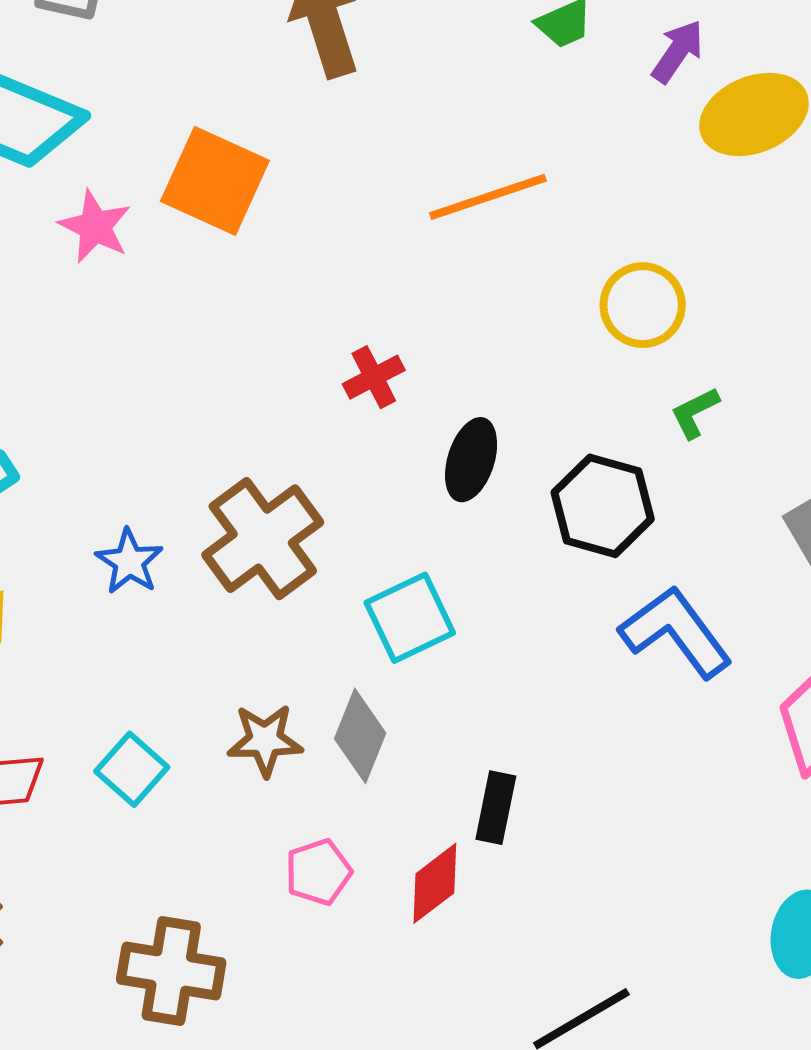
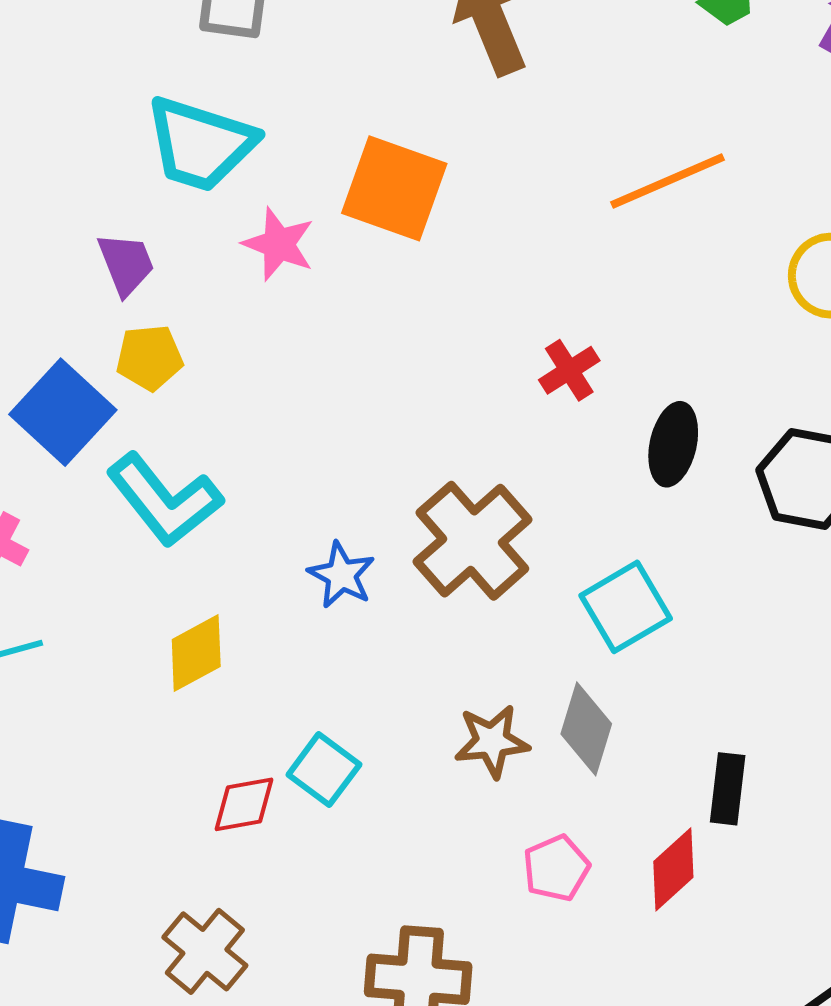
cyan square: (132, 769) -> (324, 770), moved

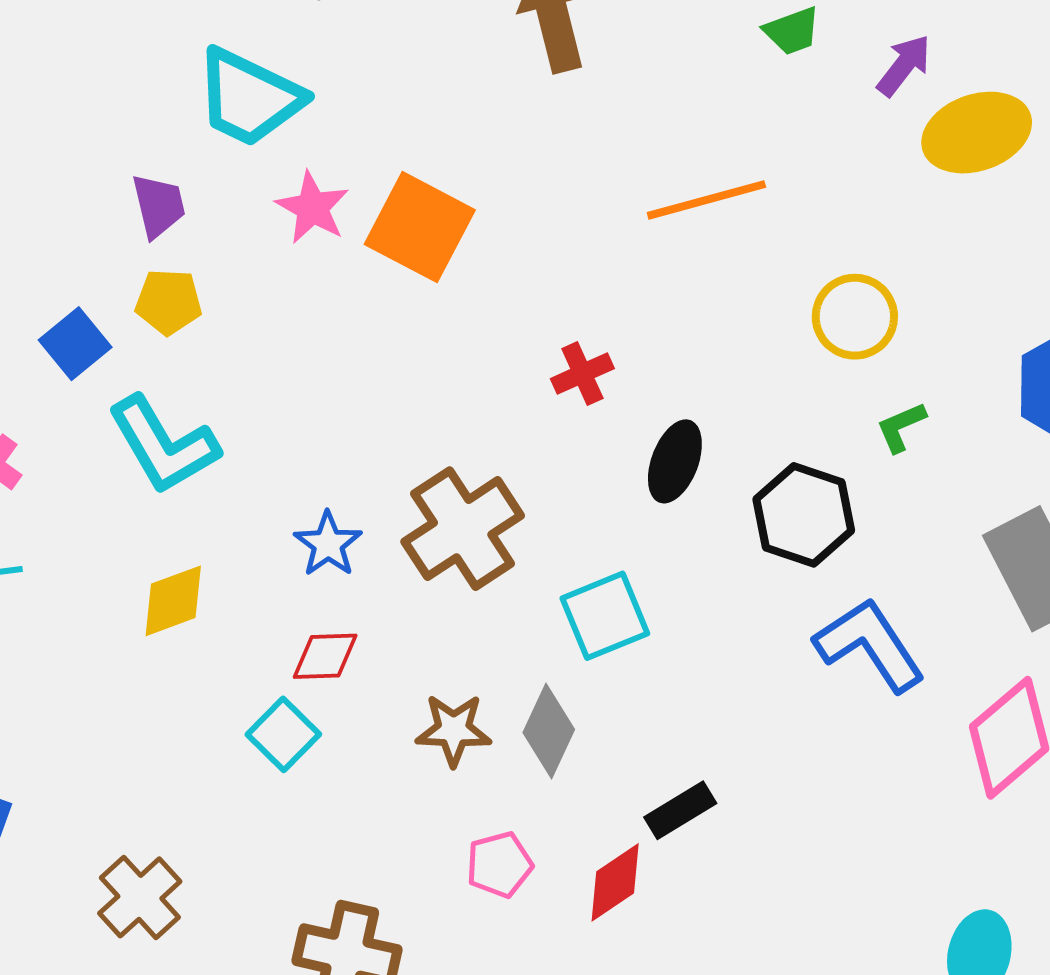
orange square: (394, 188) -> (420, 227), moved
blue square: (63, 412) -> (75, 344), size x0.7
black rectangle: (728, 789) -> (680, 810), turned 44
red diamond: (244, 804) -> (325, 656), moved

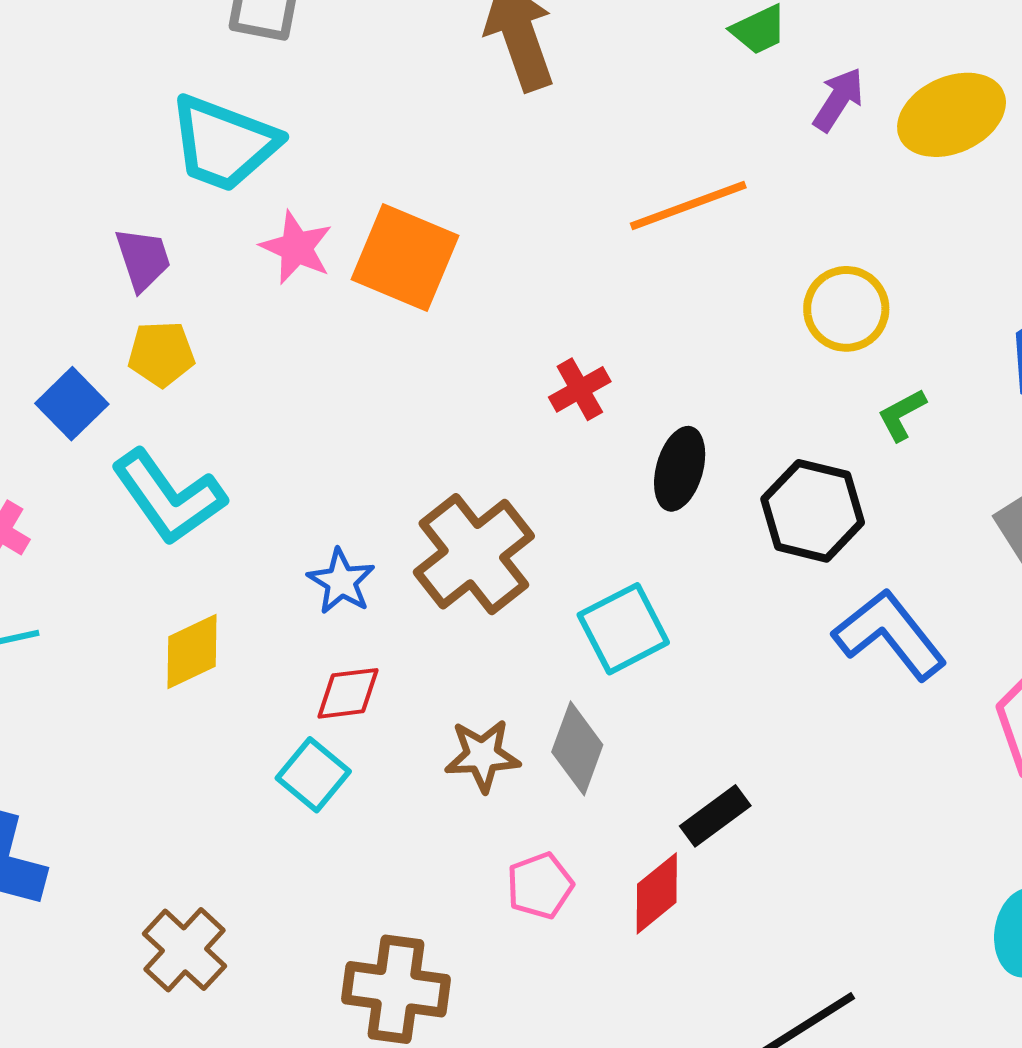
purple arrow: (904, 65) -> (838, 100), moved

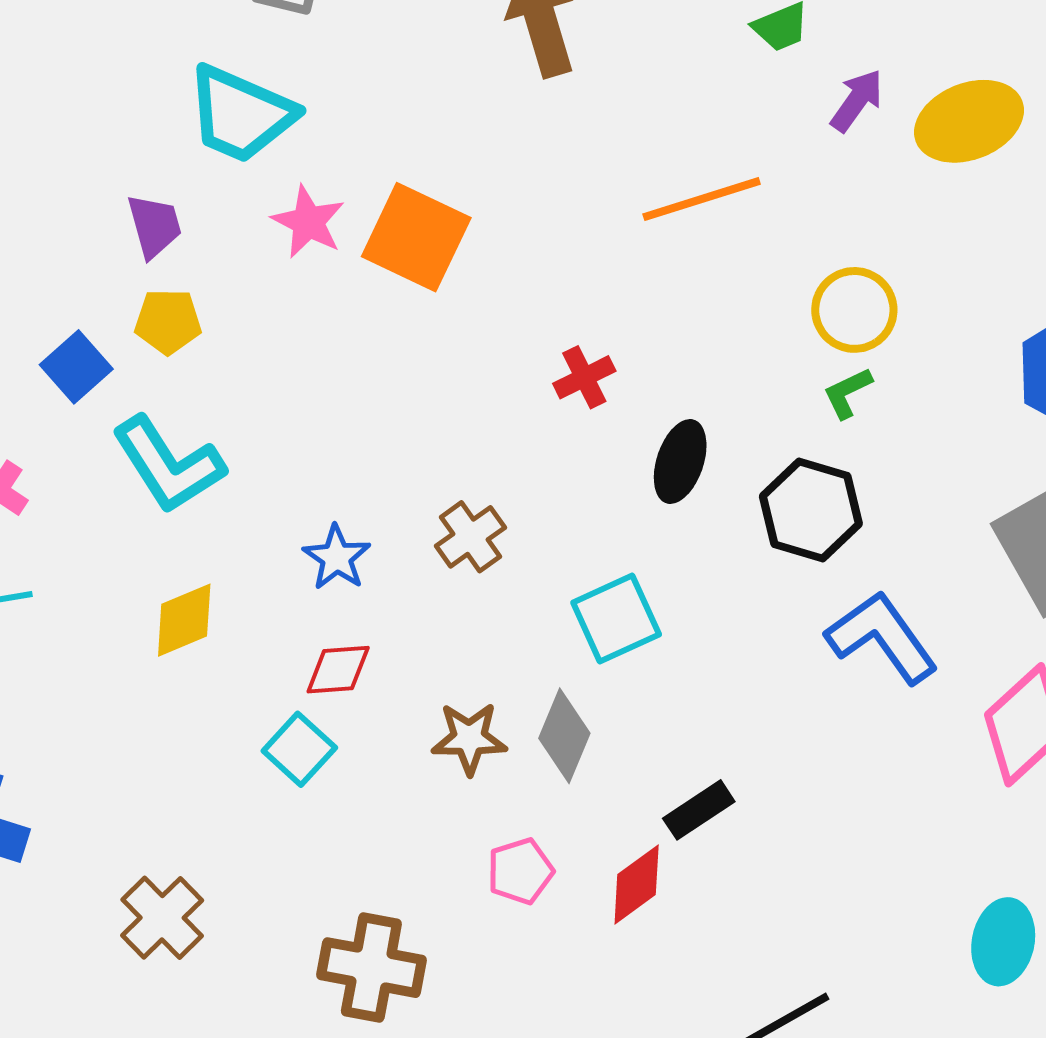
green L-shape: (902, 415) -> (848, 393), moved
brown cross: (474, 554) -> (471, 537), size x0.6

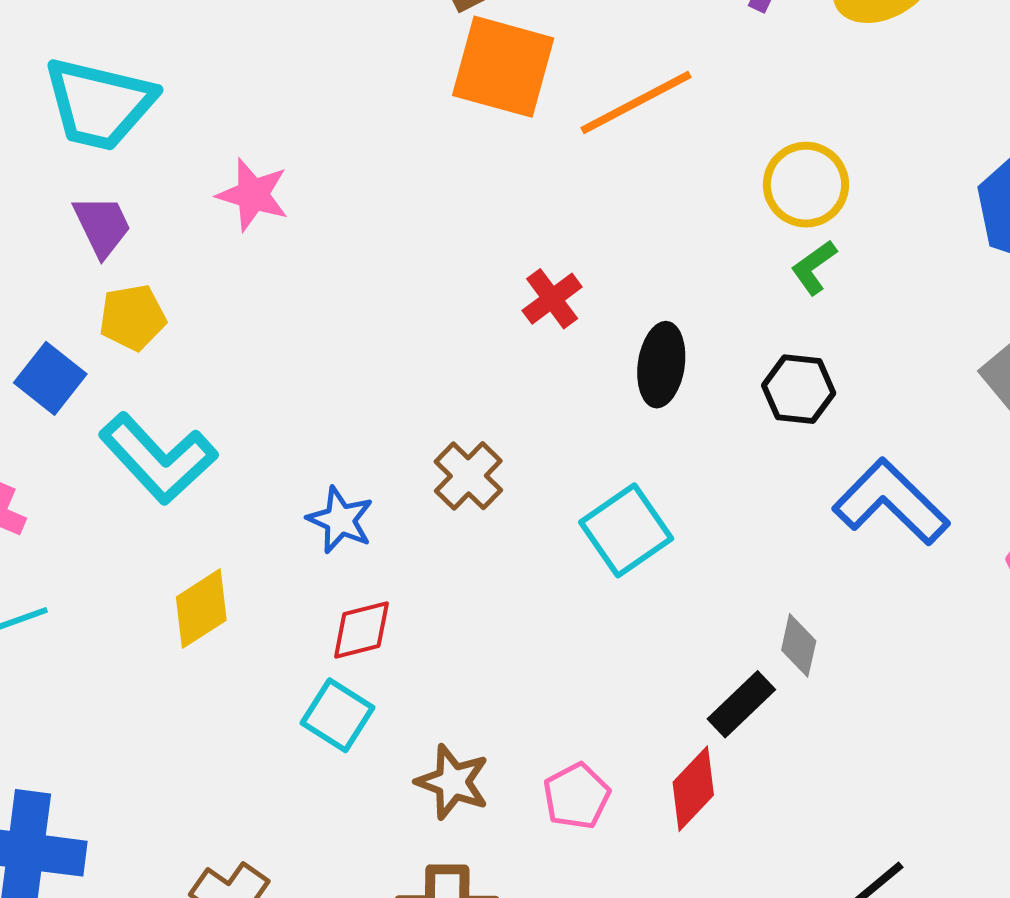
cyan trapezoid: (241, 114) -> (99, 104), moved
orange square: (416, 237) -> (503, 67), moved
black hexagon: (811, 510) -> (799, 389), size x0.7
gray diamond: (564, 736) -> (799, 645), moved, size x0.7
brown star: (469, 738) -> (453, 782), moved, turned 30

